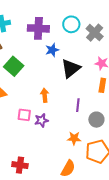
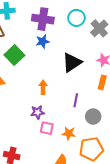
blue star: (52, 50) -> (43, 41), moved
pink square: (24, 115) -> (47, 128), moved

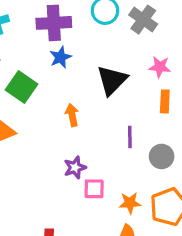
orange arrow: (43, 87) -> (72, 115), moved
orange star: (69, 133) -> (130, 203), moved

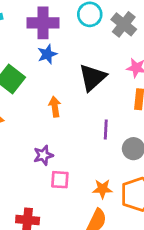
purple star: (75, 168) -> (43, 155), moved
pink square: (94, 189) -> (60, 180), moved

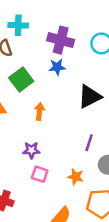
orange arrow: (55, 107) -> (39, 112), moved
orange star: (102, 189) -> (76, 177), moved

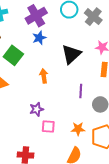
purple cross: (61, 40) -> (36, 16), turned -30
orange arrow: (39, 112) -> (44, 76), moved
orange star: (76, 177) -> (78, 129), moved

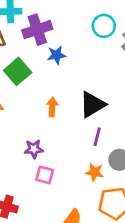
purple cross: (36, 16) -> (37, 30), moved
black triangle: (71, 54) -> (92, 105), moved
orange star: (78, 129) -> (95, 172), moved

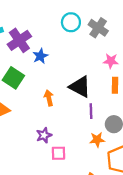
black triangle: (92, 105) -> (80, 87), turned -45

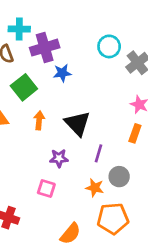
black triangle: (80, 87) -> (77, 123), moved
orange arrow: (49, 98) -> (39, 120), moved
purple star: (44, 135) -> (59, 158), moved

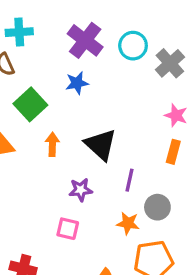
purple cross: (45, 48) -> (85, 40), moved, turned -32

